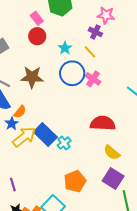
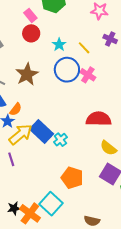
purple cross: (95, 32) -> (110, 39), moved
brown star: (32, 77) -> (27, 74), turned -30
orange pentagon: (75, 181) -> (72, 178), turned -30
purple line: (13, 185) -> (11, 159), moved

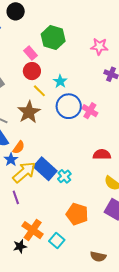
yellow line: (84, 48) -> (39, 91), moved
red semicircle: (99, 119) -> (102, 154), size x0.7
cyan square: (51, 204) -> (57, 241), size x0.7
orange cross: (30, 213) -> (33, 230), moved

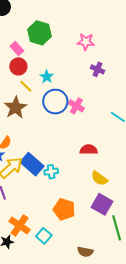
cyan cross: (64, 176) -> (51, 172), turned 32

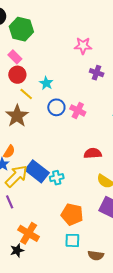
green hexagon: (40, 33) -> (21, 29), moved
blue circle: (55, 102) -> (56, 107), size x0.7
cyan square: (44, 236) -> (72, 240), moved, turned -35

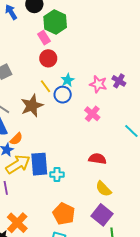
pink star: (83, 46) -> (98, 84), moved
pink rectangle: (15, 57) -> (44, 38), moved
red circle: (17, 75) -> (48, 58), moved
blue circle: (56, 107) -> (63, 95), moved
blue rectangle: (37, 171) -> (39, 164), turned 35

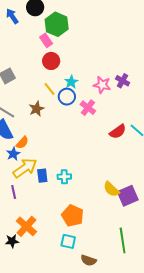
brown star: (32, 106) -> (37, 109), size x0.7
pink cross: (92, 114) -> (88, 108), moved
red semicircle: (97, 159) -> (118, 132), moved, turned 138
blue rectangle: (39, 164) -> (42, 176), moved, size x0.6
purple square: (102, 215) -> (128, 196), moved, turned 30

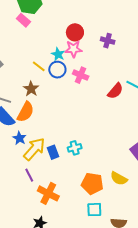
red circle: (51, 61) -> (75, 32), moved
pink star: (102, 85) -> (73, 49), moved
orange semicircle: (22, 143) -> (26, 112), moved, size x1.5
yellow semicircle: (111, 189) -> (119, 178), moved
orange cross: (26, 226) -> (48, 193), moved

